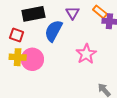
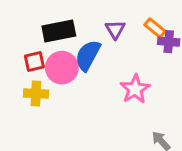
red square: (17, 35) -> (34, 62), turned -32
pink circle: (32, 59) -> (62, 68), moved

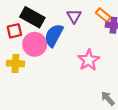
black rectangle: (59, 31) -> (32, 17), turned 40
red square: (34, 62) -> (14, 31), moved

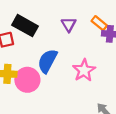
blue semicircle: (54, 35) -> (47, 61), moved
pink circle: (35, 44) -> (27, 80), moved

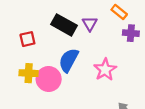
orange rectangle: (99, 23) -> (119, 12), moved
black rectangle: (25, 26) -> (64, 25), moved

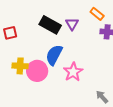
red square: (27, 39) -> (10, 33), moved
pink star: (105, 70) -> (73, 72), moved

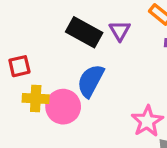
red square: (10, 33) -> (19, 66), moved
pink star: (73, 72) -> (147, 121), moved

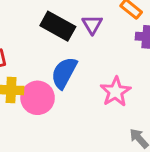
pink star: (147, 121) -> (116, 92), moved

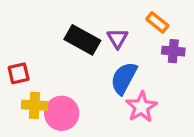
blue semicircle: (64, 73) -> (124, 78), moved

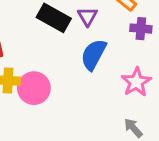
pink star: (141, 107) -> (136, 82), moved

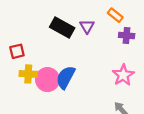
blue semicircle: (94, 55) -> (66, 77), moved

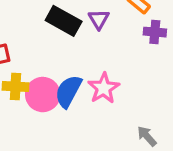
pink star: (123, 75) -> (104, 88), moved

